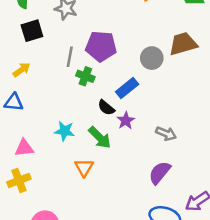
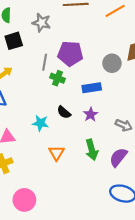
blue rectangle: (127, 88) -> (92, 88), turned 30
black semicircle: (106, 108) -> (64, 112), moved
green arrow: (100, 138) -> (92, 150), moved, turned 30

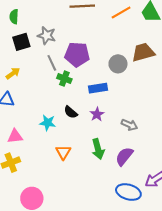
gray star: (41, 23) -> (47, 36), moved
gray line: (45, 62) -> (52, 63), turned -35

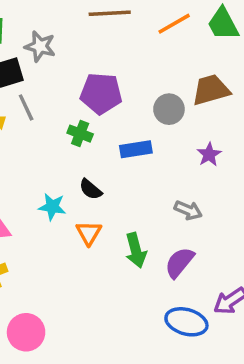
gray star: (47, 36) -> (40, 46), moved
gray line: (52, 63) -> (26, 107), moved
purple star: (97, 114) -> (209, 154), moved
orange triangle: (63, 152) -> (89, 233), moved

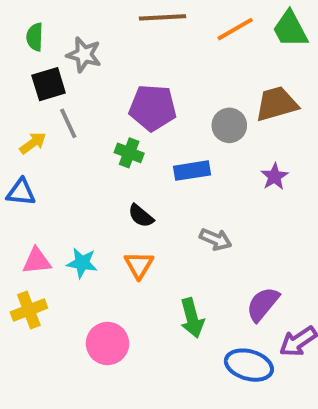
cyan star: (52, 207) -> (82, 263), moved
gray arrow: (188, 210) -> (216, 239), moved
green arrow: (136, 250) -> (192, 318), moved
purple semicircle: (179, 263) -> (263, 304), moved
pink circle: (26, 332) -> (107, 343), moved

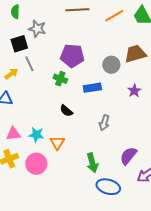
green semicircle: (35, 37) -> (15, 12), moved
gray arrow: (216, 239) -> (104, 123), turned 84
orange triangle: (139, 265) -> (57, 143), moved
pink circle: (107, 343) -> (36, 164), moved
blue ellipse: (249, 365) -> (108, 187), moved

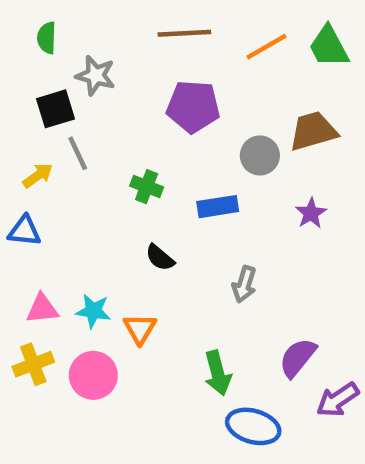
purple pentagon: (72, 56) -> (193, 107), moved

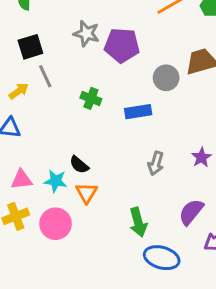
gray star: (96, 76) -> (86, 34), moved
purple star: (311, 213) -> (201, 157), moved
black semicircle: (160, 258) -> (79, 165), moved

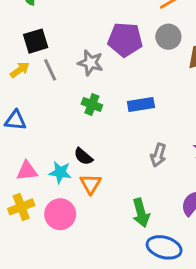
gray star: (86, 34) -> (90, 63), moved
gray circle: (166, 78) -> (168, 37), moved
yellow arrow: (19, 91) -> (20, 70), moved
green cross: (91, 98) -> (92, 105), moved

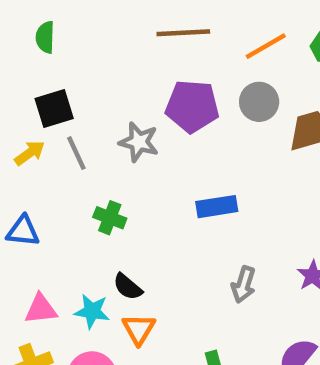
green cross: (92, 105) -> (110, 218), moved

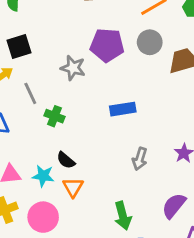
gray line: (76, 153) -> (30, 93), moved

